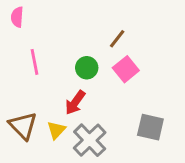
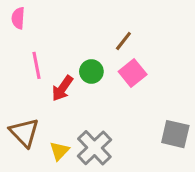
red arrow: (75, 103) -> (62, 88), moved
gray square: (150, 127) -> (175, 134), moved
yellow triangle: (56, 130) -> (59, 151), moved

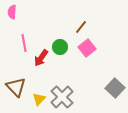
gray square: (175, 134) -> (115, 88), turned 30

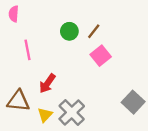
green circle: (60, 47) -> (69, 31), moved
red arrow: (41, 58) -> (47, 83), moved
brown triangle: (16, 87) -> (18, 101), turned -40

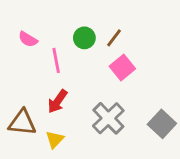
pink semicircle: (14, 14) -> (28, 39), moved, turned -63
pink line: (28, 50) -> (56, 60), moved
gray cross: (72, 112) -> (108, 118), moved

